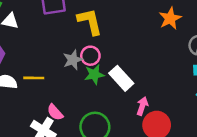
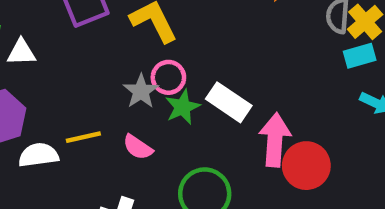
pink arrow: (142, 106) -> (275, 140), size x1.6
pink semicircle: (55, 112) -> (138, 147), moved

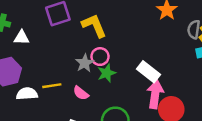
white rectangle: (229, 102) -> (148, 72), moved

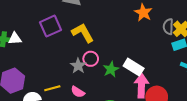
white triangle: (21, 38) -> (15, 39), moved
green star: (107, 73) -> (111, 69), moved

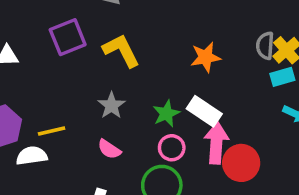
orange star: (143, 13) -> (205, 57), moved, turned 30
pink circle: (91, 59) -> (172, 148), moved
yellow line: (52, 88) -> (52, 131), moved

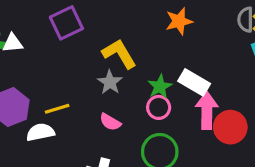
yellow L-shape: (121, 51) -> (119, 54), moved
orange star: (205, 57) -> (179, 21), moved
pink circle: (172, 148) -> (159, 107), moved

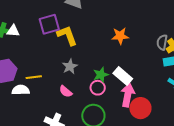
yellow L-shape: (119, 54) -> (67, 35), moved

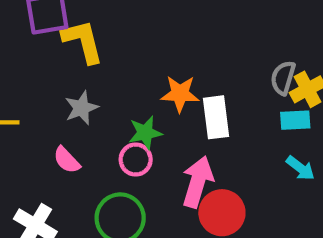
orange star: (120, 36) -> (180, 94), moved
white rectangle: (123, 76) -> (216, 117), moved, turned 36

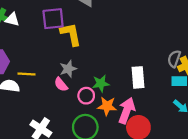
orange star: (180, 94) -> (107, 106), moved
pink semicircle: (67, 160) -> (61, 85), moved
pink circle: (136, 160) -> (86, 96), moved

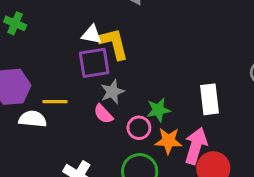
white triangle: (12, 19) -> (92, 35), moved
purple square: (53, 19) -> (94, 63), moved

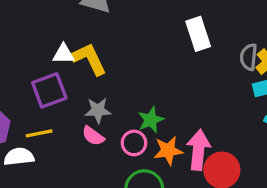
purple square: (94, 63) -> (49, 90), moved
gray star: (112, 92) -> (98, 110), turned 30
white rectangle: (210, 99) -> (198, 34), moved

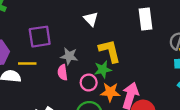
white triangle: (63, 54) -> (91, 19), moved, turned 35
yellow L-shape: (89, 59) -> (110, 51), moved
pink semicircle: (93, 136) -> (63, 72), turned 35

